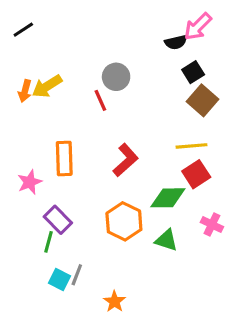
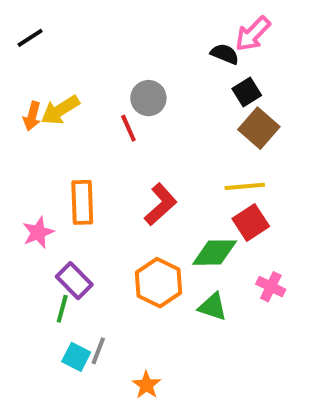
black semicircle: (176, 42) -> (225, 54), turned -145

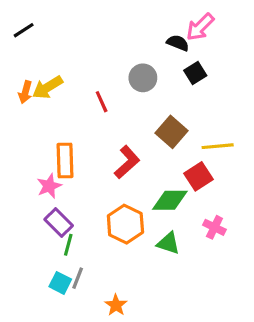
gray circle: (148, 98) -> (143, 78), moved
brown square: (259, 128) -> (172, 132), moved
yellow line: (245, 186) -> (218, 146), moved
pink star: (38, 232) -> (49, 186), moved
green line: (62, 309) -> (68, 245), moved

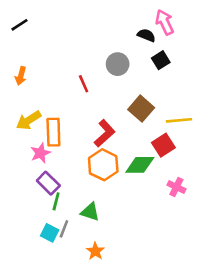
pink arrow: (200, 27) -> (165, 22), turned 110
yellow arrow: (48, 87) -> (29, 120), moved
orange hexagon: (125, 224) -> (103, 165), moved
green triangle: (168, 243) -> (90, 212), moved

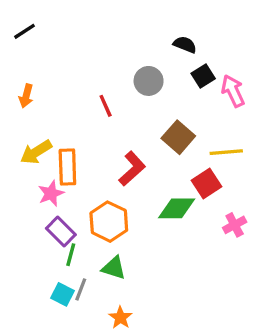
pink arrow: (165, 22) -> (233, 91), moved
orange hexagon: (103, 165) -> (109, 222), moved
pink cross: (176, 187) -> (235, 225), moved, turned 36

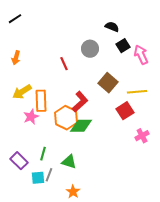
green diamond: (177, 208) -> (81, 126), moved
orange hexagon: (109, 222) -> (66, 118), moved
purple rectangle: (61, 232) -> (19, 161), moved
cyan square: (63, 294) -> (38, 178), turned -32

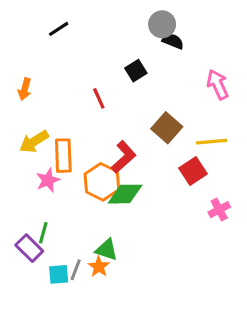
black line: (15, 19) -> (59, 29), moved
black square: (123, 46) -> (136, 71), moved
gray circle: (90, 49) -> (162, 24), moved
green line: (43, 154) -> (43, 233), moved
orange star: (73, 192) -> (99, 267), moved

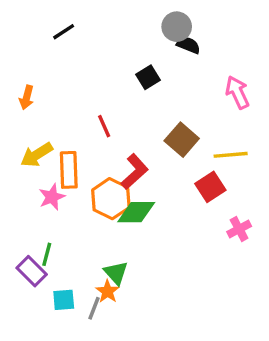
red line: (99, 98) -> (104, 126), moved
green triangle: (107, 250) -> (116, 273), turned 30
gray line: (76, 270) -> (94, 308), moved

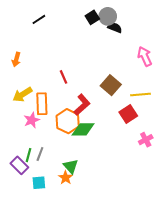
black square: (148, 77) -> (92, 17), moved
gray line: (94, 308) -> (40, 154), moved

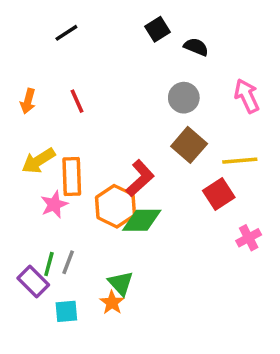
gray circle: (108, 16) -> (184, 98), moved
red line: (64, 77) -> (77, 101), moved

